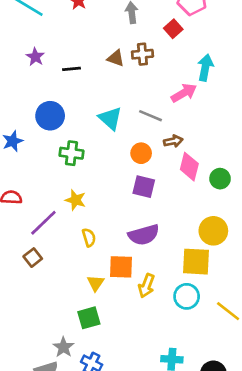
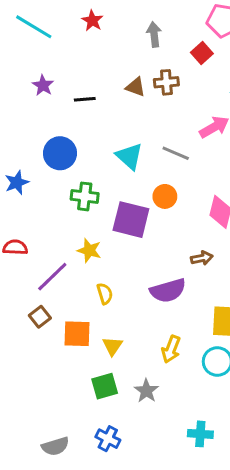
brown arrow: (173, 141) -> (202, 258), moved
purple square: (144, 187) -> (131, 220), moved, size x1.4
orange square: (121, 267) -> (77, 334), moved
gray star: (63, 347) -> (146, 391), moved

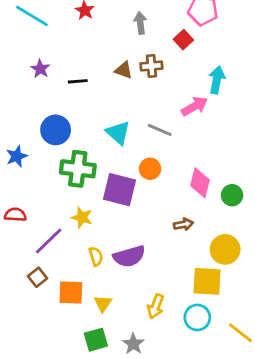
green cross: (85, 196) -> (78, 169), size x1.4
purple semicircle: (168, 291) -> (129, 256), moved

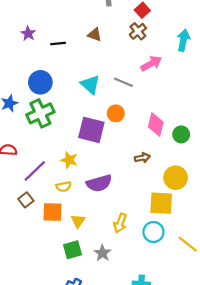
brown cross: (151, 66) -> (138, 31), moved, turned -35
cyan arrow: (217, 80) -> (183, 40), moved
green cross: (78, 169) -> (40, 113), moved, turned -32
yellow star: (82, 217) -> (69, 160), moved
yellow semicircle: (96, 256) -> (64, 187), moved, turned 96

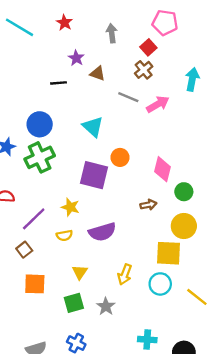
purple star: (28, 34) -> (76, 58), moved
gray line: (123, 82) -> (128, 97), moved
green circle: (181, 134) -> (184, 192), moved
orange square: (53, 212) -> (35, 284), moved

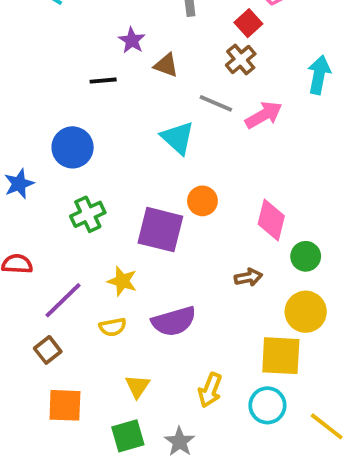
cyan triangle: (93, 127) -> (178, 138), moved
green cross: (40, 157) -> (88, 214), moved, size x0.7

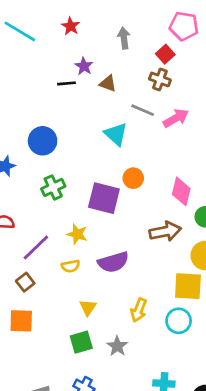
brown cross: (241, 59) -> (160, 79), turned -30
black line: (103, 81) -> (67, 83), moved
brown arrow: (248, 277) -> (165, 231), size x1.6
orange square: (65, 405) -> (21, 321), moved

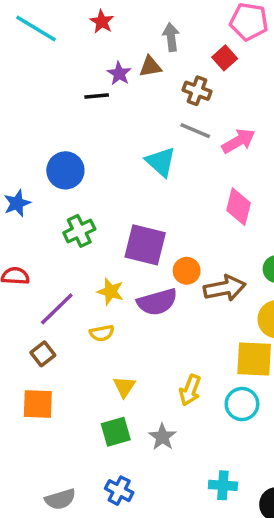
brown cross: (160, 79) -> (197, 91), moved
brown triangle: (108, 83) -> (150, 67), moved, turned -30
orange circle: (133, 178) -> (187, 271), moved
pink diamond: (181, 191) -> (239, 207), moved
purple semicircle: (113, 262) -> (157, 302), moved

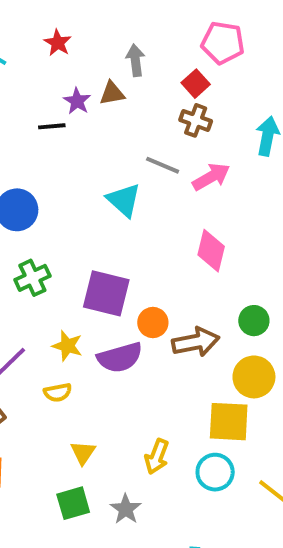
brown cross: (197, 91) -> (196, 120), moved

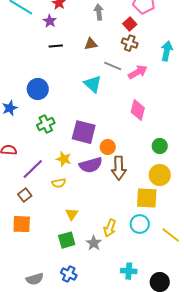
brown triangle: (112, 93) -> (91, 44), moved
purple star: (77, 101) -> (50, 21), moved
brown arrow: (196, 342) -> (119, 168), moved, turned 100
yellow arrow: (157, 457) -> (110, 228), moved

